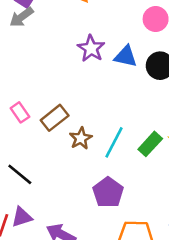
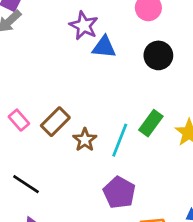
purple star: (91, 48) -> (84, 26), moved
blue triangle: (126, 56) -> (104, 47), moved
green rectangle: (150, 144) -> (151, 123), moved

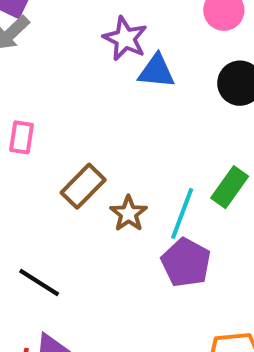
pink rectangle: (19, 120) -> (22, 137), moved, turned 50
purple pentagon: (119, 193) -> (186, 263), moved

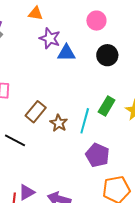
purple pentagon: (186, 263) -> (97, 155), moved
black line: (39, 282) -> (15, 140), moved

